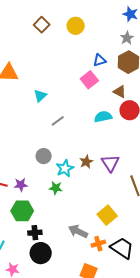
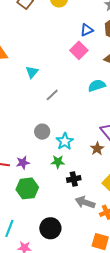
brown star: (86, 162) -> (97, 149), moved
black cross: (35, 233) -> (74, 179), moved

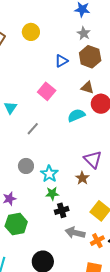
pink square: (79, 50) -> (47, 91), moved
green star: (58, 162) -> (52, 194), moved

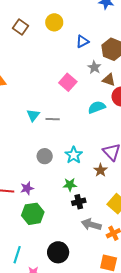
gray star: (84, 33) -> (94, 67), moved
blue triangle: (61, 61) -> (82, 41), moved
cyan triangle: (11, 108) -> (33, 115), moved
gray line: (33, 129) -> (53, 119), turned 48
cyan star: (49, 174) -> (74, 155), moved

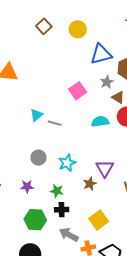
blue triangle: (82, 41) -> (101, 54), size x1.6
purple star: (27, 188) -> (27, 186), moved
green hexagon: (33, 214) -> (35, 220), moved

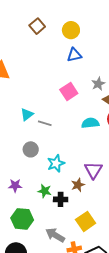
blue triangle: (101, 54) -> (74, 55), moved, size x0.7
gray circle: (38, 158) -> (31, 149), moved
black cross: (62, 210) -> (61, 199), moved

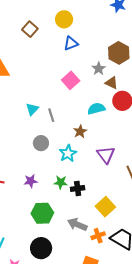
brown square: (37, 26) -> (30, 29), moved
gray line: (45, 123) -> (51, 115), turned 64
brown star: (78, 185) -> (80, 131), moved

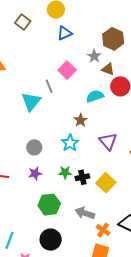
cyan triangle: (32, 109) -> (31, 102), size x1.5
gray line: (51, 115) -> (49, 86), moved
gray circle: (41, 143) -> (34, 147), moved
yellow square: (105, 207) -> (106, 183), moved
orange cross: (98, 236) -> (103, 230), moved, turned -32

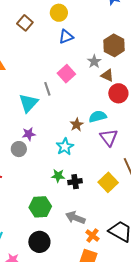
cyan semicircle: (95, 96) -> (98, 116), moved
purple triangle: (108, 141) -> (109, 137), moved
gray circle: (34, 147) -> (19, 149), moved
purple star: (35, 173) -> (29, 134), moved
yellow square: (106, 183) -> (108, 182), moved

